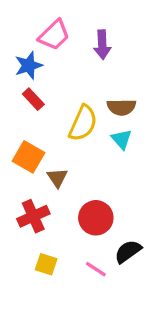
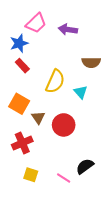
purple arrow: (102, 45) -> (68, 29), turned 102
brown semicircle: (121, 107) -> (91, 62), moved
red circle: (96, 218) -> (64, 125), moved

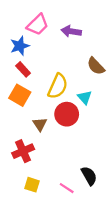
brown semicircle: (91, 62) -> (96, 66), turned 48
orange square: (19, 104) -> (20, 95), moved
red circle: (64, 125) -> (67, 114), moved
black semicircle: (85, 166) -> (89, 176), turned 96

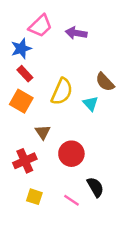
brown semicircle: (96, 66) -> (105, 82), moved
red circle: (67, 114) -> (71, 154), moved

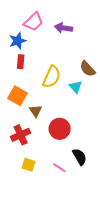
red rectangle: (25, 74) -> (21, 62), turned 48
orange square: (21, 101) -> (18, 96), moved

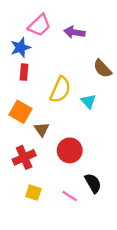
brown semicircle: (88, 69) -> (102, 69), moved

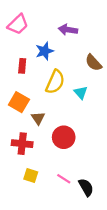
pink trapezoid: (39, 25) -> (18, 24), moved
blue star: (21, 47) -> (45, 51), moved
red cross: (24, 157) -> (22, 144), turned 30
black semicircle: (93, 183) -> (86, 187), moved

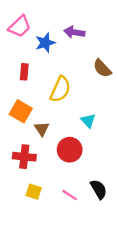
blue star: (45, 51) -> (45, 43), moved
cyan triangle: (81, 93) -> (88, 121), moved
black semicircle: (86, 187) -> (99, 189), moved

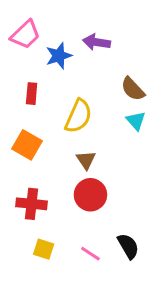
cyan triangle: (88, 121) -> (136, 121), moved
brown triangle: (42, 129) -> (86, 160), moved

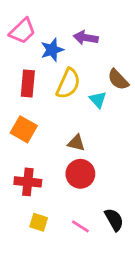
red rectangle: (32, 94) -> (28, 84), size x1.4
yellow semicircle: (78, 116) -> (68, 84), moved
cyan triangle: (136, 121) -> (98, 100), moved
brown triangle: (86, 160) -> (76, 143), turned -42

